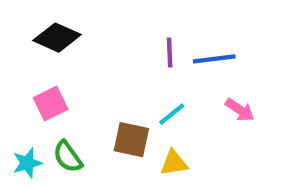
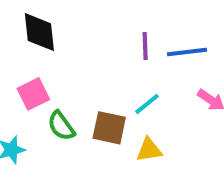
black diamond: (57, 38) -> (39, 32), turned 60
green semicircle: (68, 157) -> (61, 126), moved

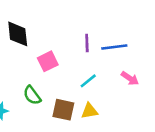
pink square: (33, 94) -> (48, 61), moved
brown square: (109, 128) -> (63, 110), moved

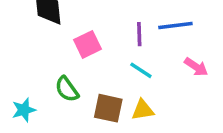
purple line: (87, 43) -> (139, 34), moved
cyan line: (88, 81) -> (141, 70), turned 72

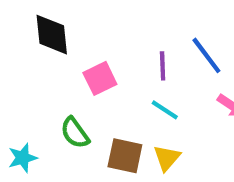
blue line: (175, 25) -> (206, 55), turned 60
yellow triangle: (143, 110) -> (167, 158), turned -40

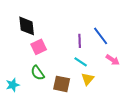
pink square: (100, 78) -> (39, 47), moved
yellow triangle: (167, 158) -> (88, 79), moved

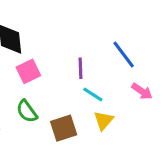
purple line: (80, 41) -> (81, 68), moved
brown square: (62, 84) -> (64, 128), turned -30

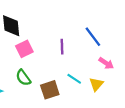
cyan line: (93, 94) -> (74, 79), moved
yellow triangle: (104, 120) -> (96, 84), moved

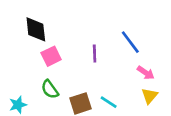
cyan line: (74, 79) -> (109, 102), moved
yellow triangle: (96, 84) -> (149, 96), moved

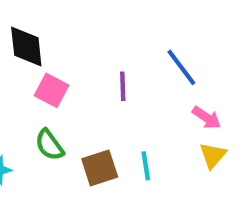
pink square: (51, 56) -> (51, 90), turned -36
cyan line: (109, 102) -> (146, 166), turned 48

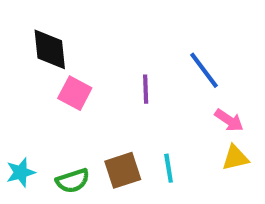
green semicircle: (49, 145) -> (73, 181), moved, turned -72
yellow triangle: (213, 155) -> (235, 158), turned 36

